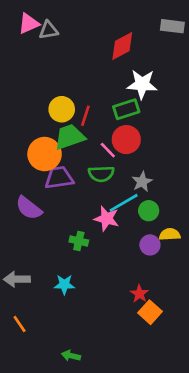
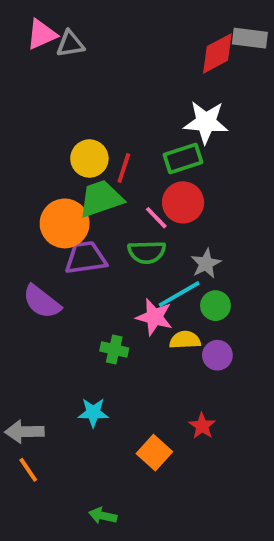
red diamond: (122, 46) -> (217, 53), moved
yellow semicircle: (170, 234) -> (185, 340), moved
gray arrow: (17, 279) -> (24, 432), moved
orange square: (150, 312) -> (154, 453), moved

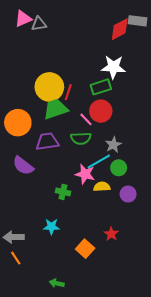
yellow circle: (89, 158) -> (49, 87), size x1.4
orange circle: (65, 223) -> (18, 123), moved
purple circle: (217, 355) -> (128, 194), moved

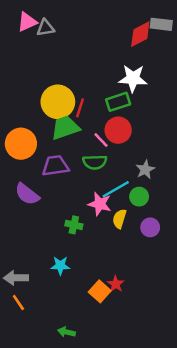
gray star: (113, 145) -> (145, 170), moved
yellow semicircle: (102, 187) -> (119, 219), turned -70
red star: (111, 234) -> (116, 284), moved

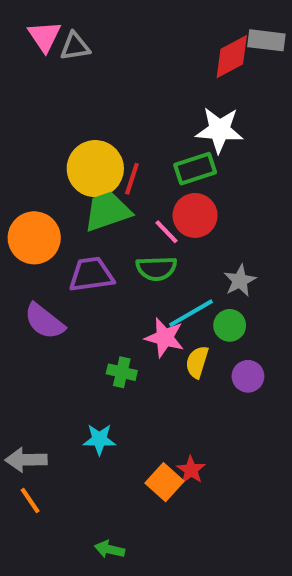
pink triangle: (27, 22) -> (44, 36), turned -40

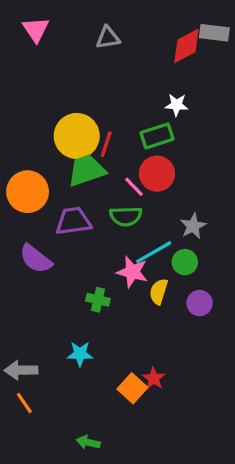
gray triangle: (75, 46) -> (108, 38), moved
white star: (219, 130) -> (177, 105), size x0.6

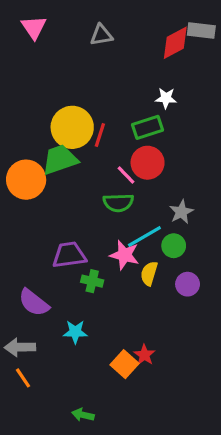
green trapezoid: (87, 170) -> (60, 160), moved
purple trapezoid: (73, 221) -> (69, 255), moved
purple semicircle: (36, 259) -> (34, 303), moved

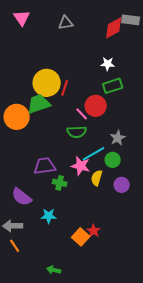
green rectangle: (148, 127) -> (113, 86), moved

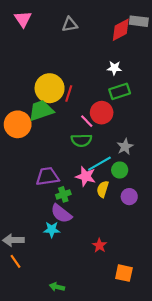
green cross: (60, 183) -> (63, 194), turned -32
purple semicircle: (22, 197) -> (61, 214), moved
orange square: (81, 237) -> (124, 273), moved, turned -30

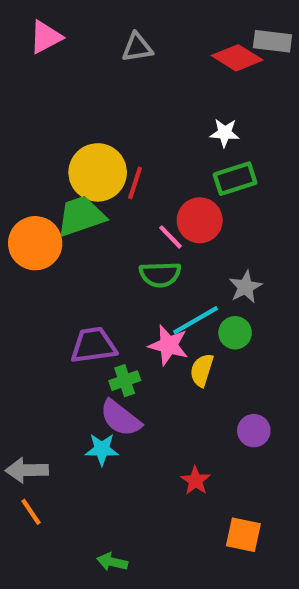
pink triangle: (23, 19) -> (46, 37), turned 36
red diamond: (121, 30) -> (237, 58), turned 60
purple circle: (129, 197) -> (254, 431), moved

